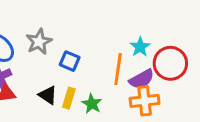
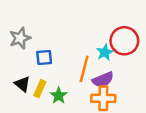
blue square: (70, 61) -> (44, 57), turned -35
red circle: (170, 63) -> (124, 41), moved

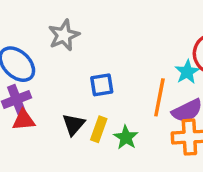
gray star: (20, 38) -> (64, 35), moved
black triangle: (22, 84) -> (73, 124), turned 35

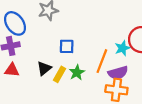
red triangle: (24, 120) -> (12, 70), moved
green star: (126, 137) -> (77, 73), moved

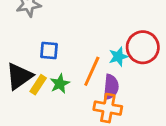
black triangle: (44, 68) -> (19, 76), size x1.5
purple semicircle: (118, 73) -> (111, 87), turned -72

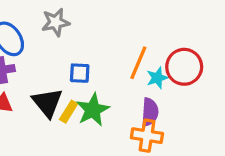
orange line: (92, 71) -> (138, 63), moved
black triangle: (19, 76) -> (47, 103), turned -32
green star: (60, 84) -> (93, 110), size x1.5

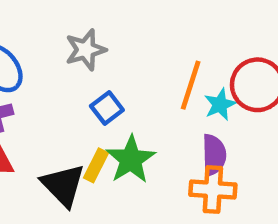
gray star: (56, 22) -> (86, 50), moved
blue square: (80, 73) -> (107, 108), turned -35
black triangle: (47, 103) -> (63, 185), moved

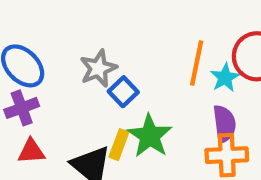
gray star: (86, 50) -> (98, 68), moved

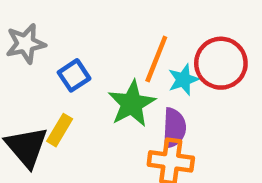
gray star: (98, 68) -> (26, 44), moved
green star: (150, 136) -> (132, 104), moved

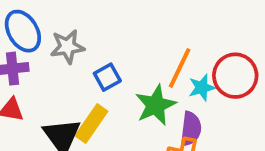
yellow rectangle: (60, 130) -> (91, 123), size x1.4

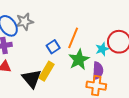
gray star: (67, 47) -> (25, 22), moved
orange line: (180, 68) -> (73, 38), moved

